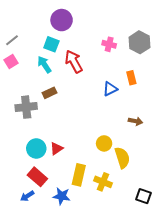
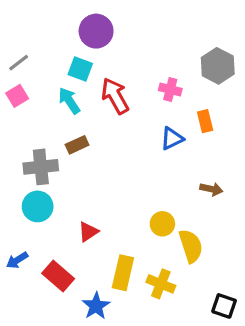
pink cross: (109, 44) -> (170, 90), moved
cyan circle: (36, 149) -> (38, 206), moved
blue arrow: (27, 196) -> (17, 260), moved
blue star: (62, 196) -> (96, 306), turned 30

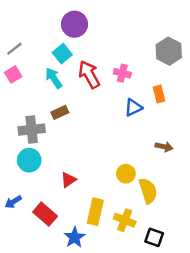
cyan square: (80, 69) -> (62, 54), turned 30
pink cross: (170, 90) -> (122, 73), moved
black square: (224, 306) -> (154, 237), moved

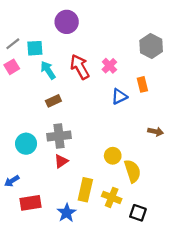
cyan square: (62, 54) -> (35, 48), moved, turned 35
pink cross: (122, 73) -> (109, 66), turned 32
gray cross: (32, 130) -> (59, 136), moved
brown arrow: (164, 147) -> (156, 132), moved
red rectangle: (45, 214) -> (30, 203), moved, turned -50

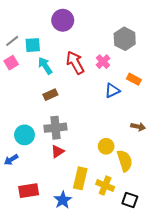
gray hexagon: (151, 46) -> (125, 39), moved
orange rectangle: (142, 84) -> (134, 79), turned -48
brown arrow: (156, 132) -> (138, 127), moved
blue arrow: (12, 181) -> (11, 160), moved

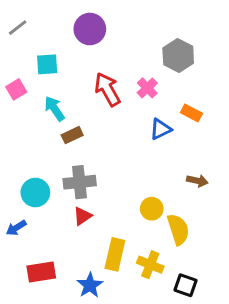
gray line: (12, 41) -> (18, 28), moved
cyan arrow: (45, 66) -> (54, 109), moved

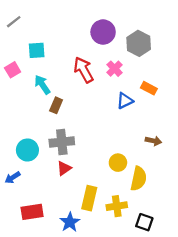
purple circle: (90, 29) -> (103, 32), moved
brown rectangle: (72, 135) -> (56, 105), turned -42
yellow semicircle: (178, 229) -> (139, 179), turned 30
yellow cross: (150, 265) -> (117, 206), turned -30

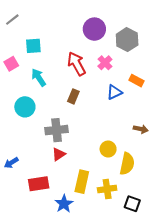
brown rectangle: (56, 105) -> (73, 96), moved
cyan circle: (27, 150) -> (25, 107), moved
red rectangle: (32, 212) -> (39, 184), moved

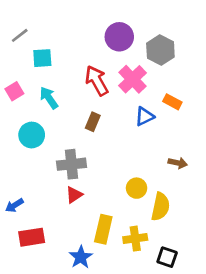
gray line: (12, 20) -> (20, 35), moved
pink cross: (105, 63) -> (133, 79), size x1.5
pink square: (11, 64) -> (14, 91), moved
red rectangle: (39, 184) -> (32, 237), moved

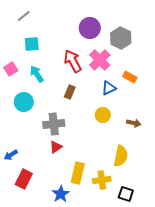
gray line: (20, 35) -> (24, 16), moved
yellow circle: (137, 188) -> (103, 115), moved
red rectangle: (32, 237) -> (24, 179), turned -54

